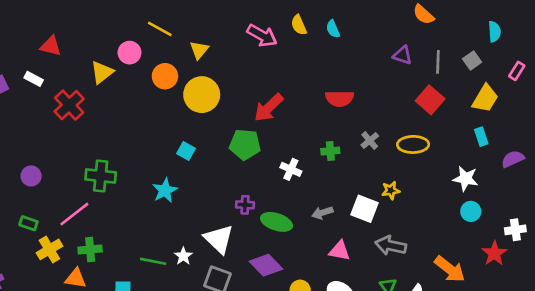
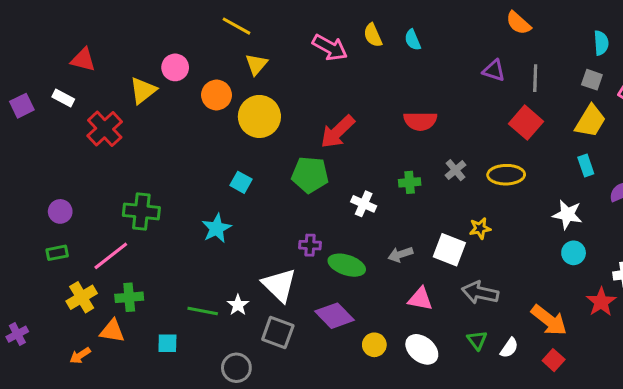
yellow line: (160, 29) -> (236, 26), moved
gray square: (472, 60) -> (592, 80), moved, turned -36
green rectangle: (28, 223) -> (57, 253), moved, turned -30

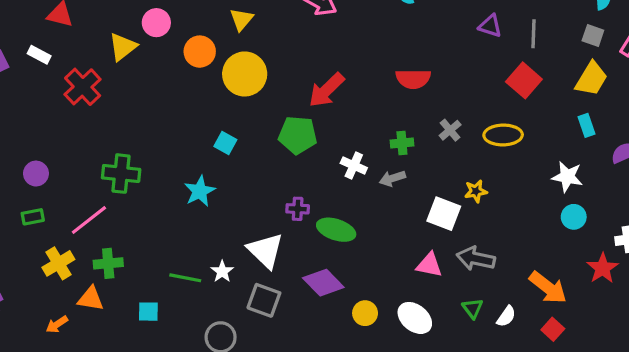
gray arrow: (400, 254) -> (392, 178), moved
pink triangle: (420, 299) -> (429, 265), moved

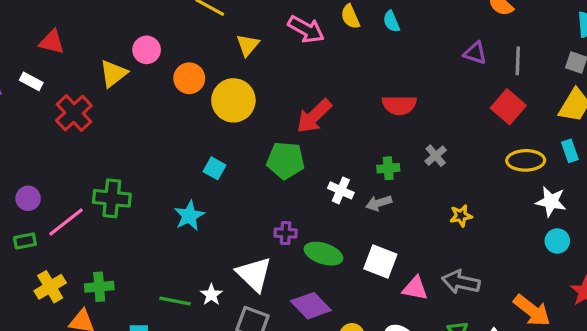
yellow triangle: (241, 19) -> (248, 45), moved
yellow ellipse: (503, 135) -> (526, 160), moved
white square: (444, 214) -> (380, 261), moved
pink line: (89, 220) -> (66, 222), moved

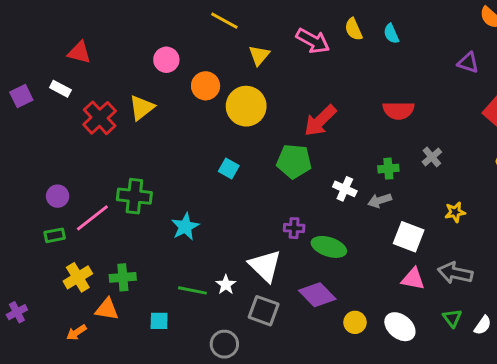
yellow triangle: (113, 74) -> (142, 108), moved
cyan star: (189, 216) -> (185, 227), moved
white square: (380, 261) -> (409, 237), moved

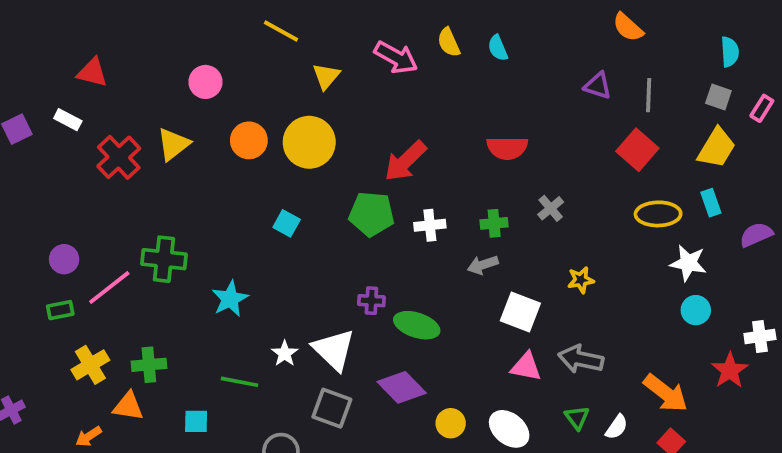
orange circle: (206, 86) -> (249, 140), moved
white cross: (345, 189) -> (430, 225), moved, turned -30
white star: (226, 285) -> (285, 353), moved

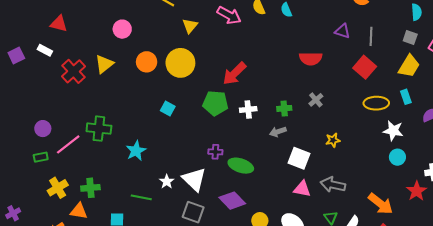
red semicircle: (507, 148) -> (311, 59), moved

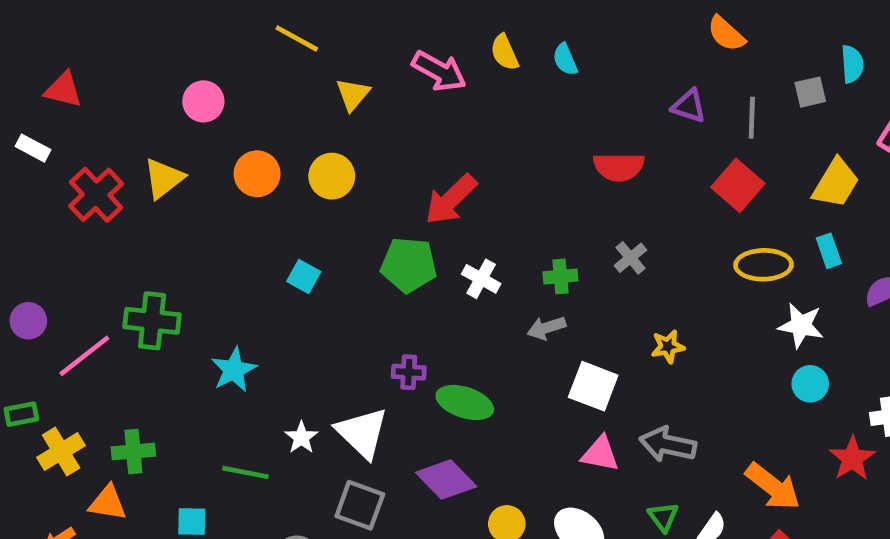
gray square: (410, 38) -> (810, 92), moved, turned -32
yellow circle: (180, 63) -> (332, 176), size x0.7
white cross: (248, 109) -> (481, 279), turned 35
green rectangle: (41, 157) -> (21, 414), moved

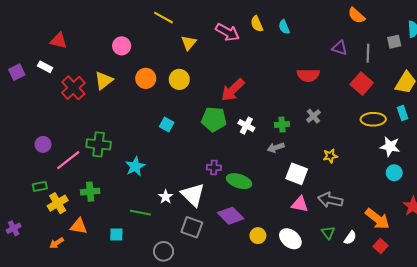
green cross: (133, 451) -> (90, 192), moved

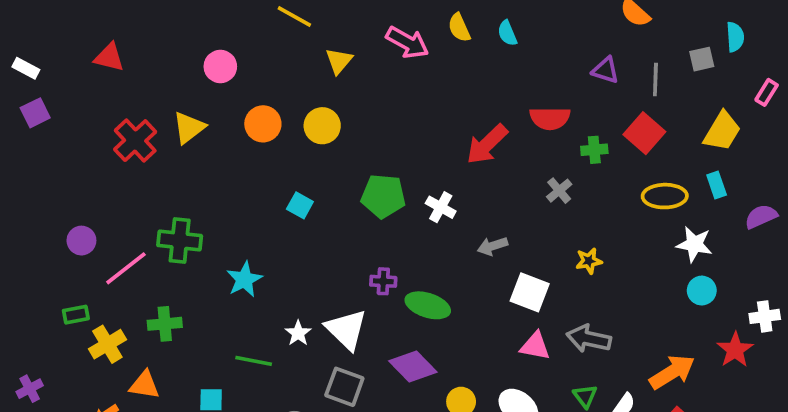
white rectangle: (45, 67) -> (26, 68), moved
red arrow: (233, 90) -> (487, 144), moved
green cross: (282, 124) -> (594, 150), moved
orange arrow: (377, 219) -> (672, 372), turned -70

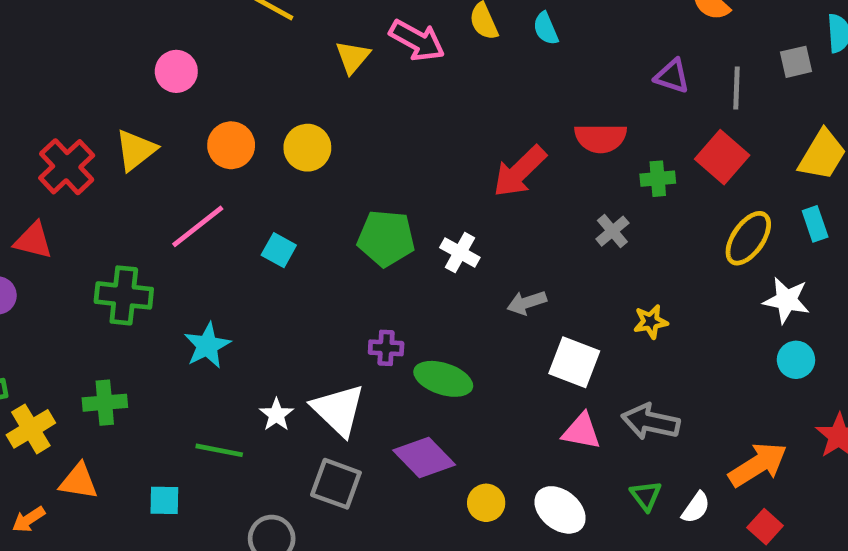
red triangle: (109, 57) -> (33, 241), moved
yellow triangle: (339, 61) -> (353, 57), moved
yellow ellipse: (665, 196) -> (748, 238), turned -54
pink line: (126, 268) -> (198, 226), moved

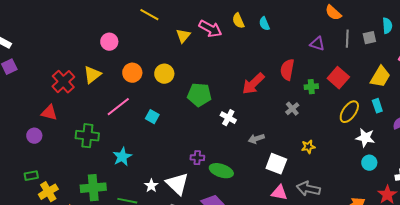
gray line: (736, 88) -> (347, 39), moved
red semicircle: (601, 138) -> (287, 70), turned 100
green pentagon: (386, 238) -> (199, 95), moved
green cross: (105, 403) -> (93, 188), moved, size x1.4

